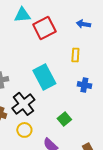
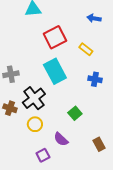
red square: (44, 28) -> (55, 37), moved
yellow rectangle: (75, 55) -> (86, 49), turned -56

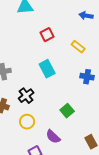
red square: (55, 37) -> (47, 35), size x0.6
cyan rectangle: (55, 71) -> (47, 69), size x0.7
black cross: (34, 98) -> (26, 96), size x0.7

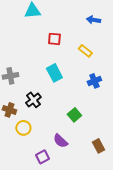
red square: (47, 35) -> (54, 39), turned 32
blue cross: (87, 77) -> (94, 81), turned -32
yellow circle: (27, 122) -> (23, 128), moved

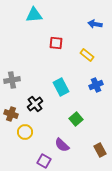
cyan rectangle: (54, 73) -> (61, 87), moved
purple square: (42, 157) -> (44, 161), turned -32

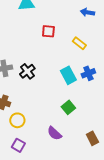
cyan rectangle: (61, 87) -> (68, 75), moved
black cross: (35, 104) -> (27, 71), moved
purple square: (44, 161) -> (18, 145), moved

